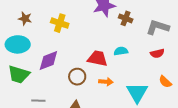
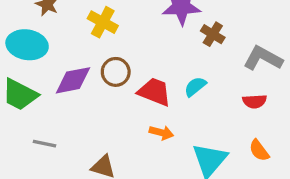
cyan semicircle: (121, 51) -> (195, 87), turned -40
brown circle: (77, 77) -> (116, 72), moved

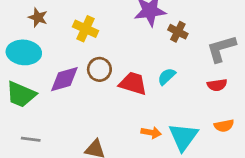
gray L-shape: (263, 58) -> (221, 49), turned -40
orange arrow: (161, 133) -> (151, 132), moved
gray line: (44, 144) -> (31, 139), moved
orange semicircle: (259, 150) -> (224, 126), turned -60

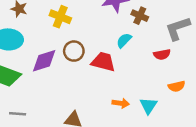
cyan semicircle: (167, 77) -> (124, 40), moved
red semicircle: (217, 85) -> (162, 54), moved
orange semicircle: (224, 126) -> (177, 86), moved
cyan triangle: (183, 137) -> (149, 106), size x0.7

